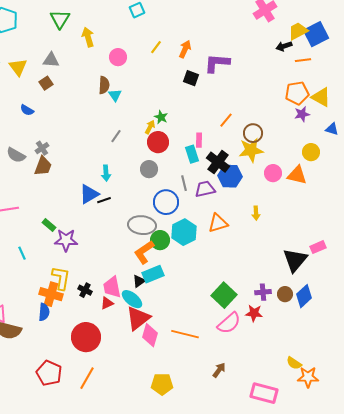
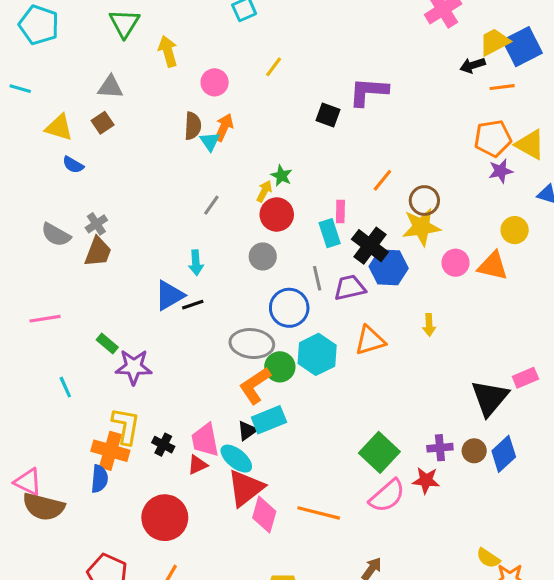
orange arrow: (185, 49) -> (224, 127), moved
yellow triangle: (18, 67) -> (59, 127), moved, turned -36

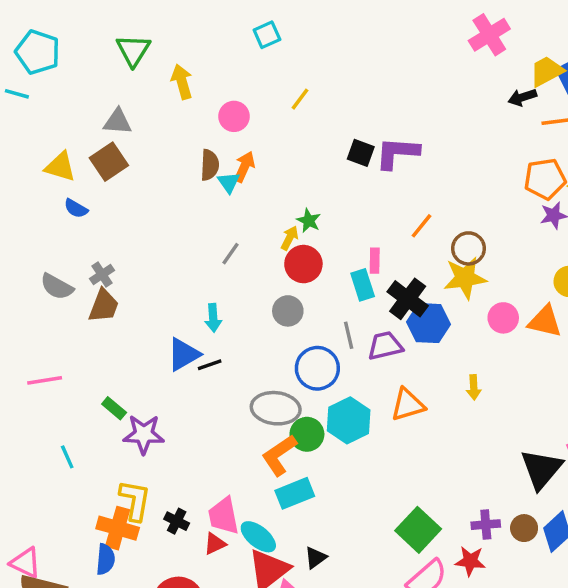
cyan line: (20, 89) -> (17, 94), moved
purple L-shape: (368, 92) -> (397, 153), moved
brown square: (103, 123) -> (109, 162), size x1.5
black triangle: (247, 431) -> (316, 558), moved

